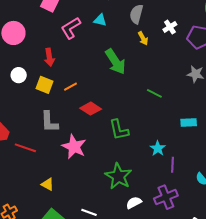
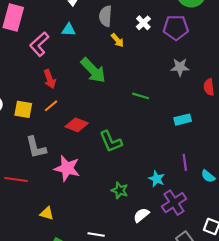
red arrow: (49, 57) -> (50, 79), moved
cyan star: (158, 148) -> (157, 179), moved
purple line: (173, 165) -> (185, 162), moved
green star: (118, 176) -> (120, 190), size x0.6

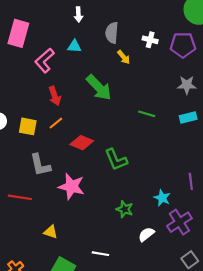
white cross: (143, 23) -> (150, 40), turned -32
cyan rectangle: (183, 120) -> (188, 118), moved

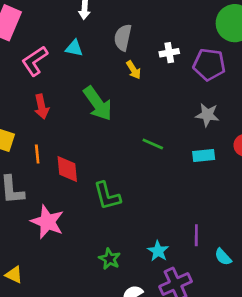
white cross: (150, 40) -> (169, 53), turned -32
orange line: (56, 123) -> (37, 154), moved, turned -64
red diamond: (82, 143) -> (67, 169), turned 55

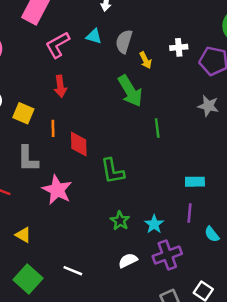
gray semicircle: (123, 38) -> (124, 42), moved
green arrow: (98, 103) -> (130, 91), moved
green line: (153, 144) -> (157, 128), turned 54
cyan rectangle: (204, 155) -> (195, 182), moved
green star: (110, 259) -> (120, 221), moved

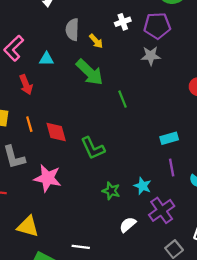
cyan triangle: (94, 36) -> (46, 59), moved
gray star: (208, 106) -> (151, 56), moved
yellow triangle: (23, 235) -> (28, 226), size x1.5

